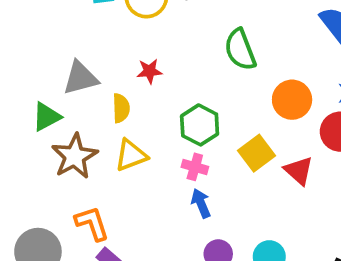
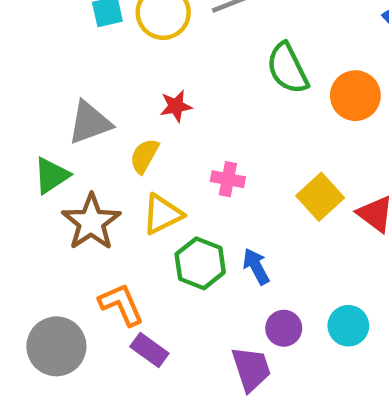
orange circle: (292, 100) -> (355, 96), moved
yellow semicircle: (121, 108) -> (144, 156), turned -144
green hexagon: (200, 125) -> (200, 263), moved
pink cross: (195, 167) -> (228, 179), moved

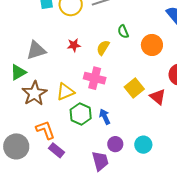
green semicircle: (287, 68) -> (123, 32), size x0.6
yellow semicircle: (144, 156) -> (103, 48), moved
pink cross: (228, 179) -> (95, 78), size x1.5

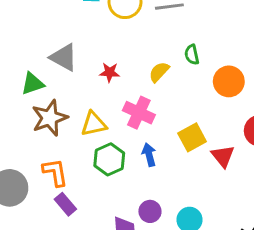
red star: (74, 45) -> (110, 72), moved
gray triangle: (36, 50) -> (64, 57), turned 35
blue arrow: (105, 117) -> (149, 155), moved

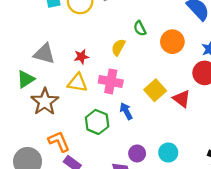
yellow triangle: (94, 124) -> (77, 83), moved, turned 35

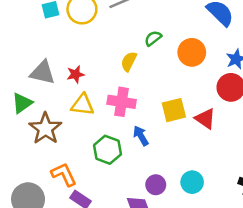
green semicircle: (140, 28) -> (153, 38), turned 80
red star: (81, 57) -> (76, 74), moved
yellow square: (155, 90) -> (174, 110), turned 30

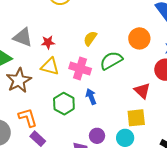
green semicircle: (153, 38) -> (111, 61), moved, size x1.6
yellow square: (174, 110) -> (136, 118), moved

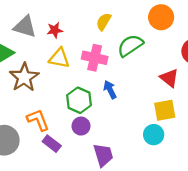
purple circle: (97, 136) -> (81, 126), moved

